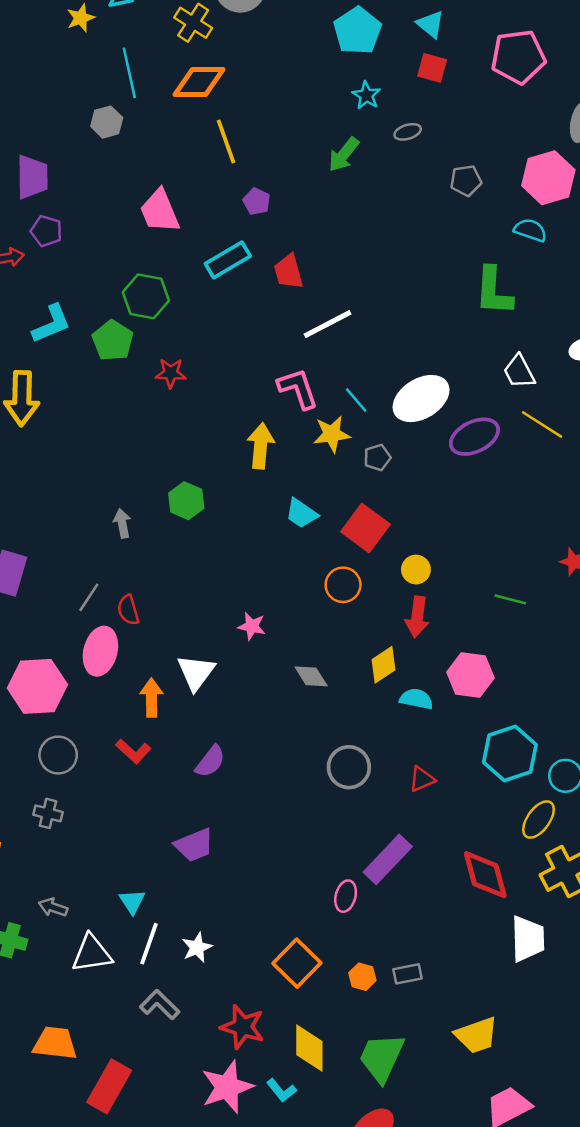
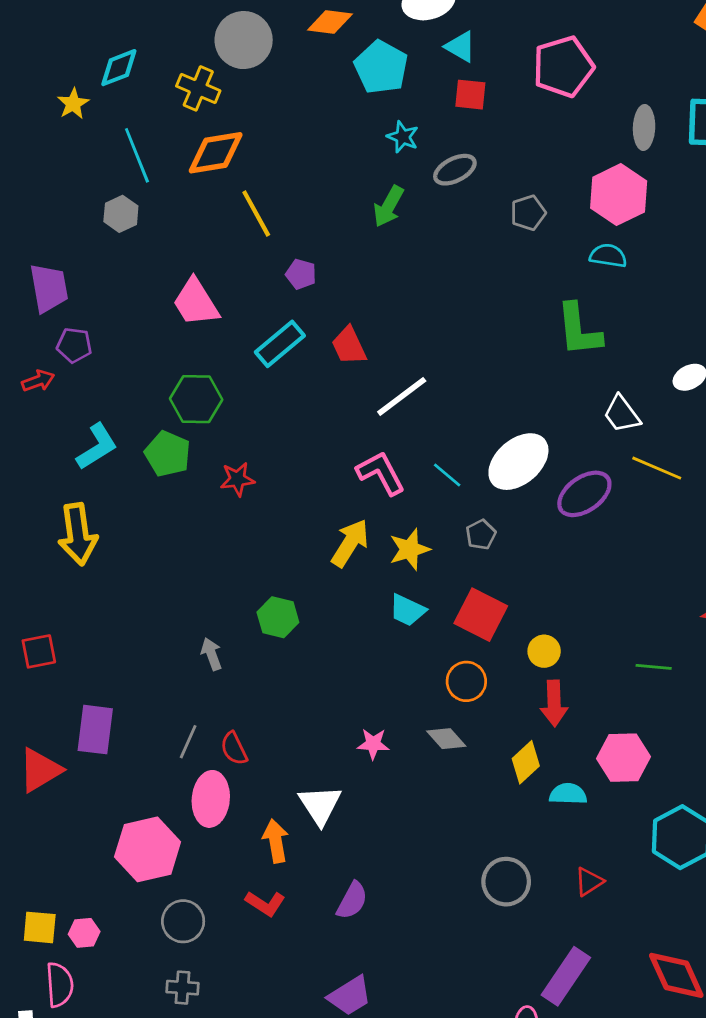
gray ellipse: (408, 132) -> (455, 170), size x1.4
yellow star: (332, 434) -> (410, 549), moved
yellow arrow: (261, 446) -> (350, 543), turned 36
gray diamond: (311, 676) -> (446, 739), moved

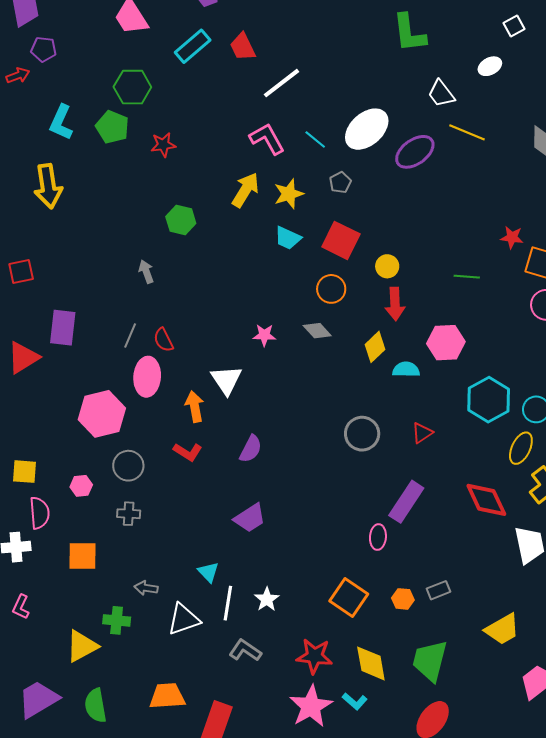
cyan L-shape: (97, 447) -> (61, 122), turned 147
green hexagon: (278, 617) -> (181, 220), moved
pink hexagon: (84, 933) -> (81, 486), moved

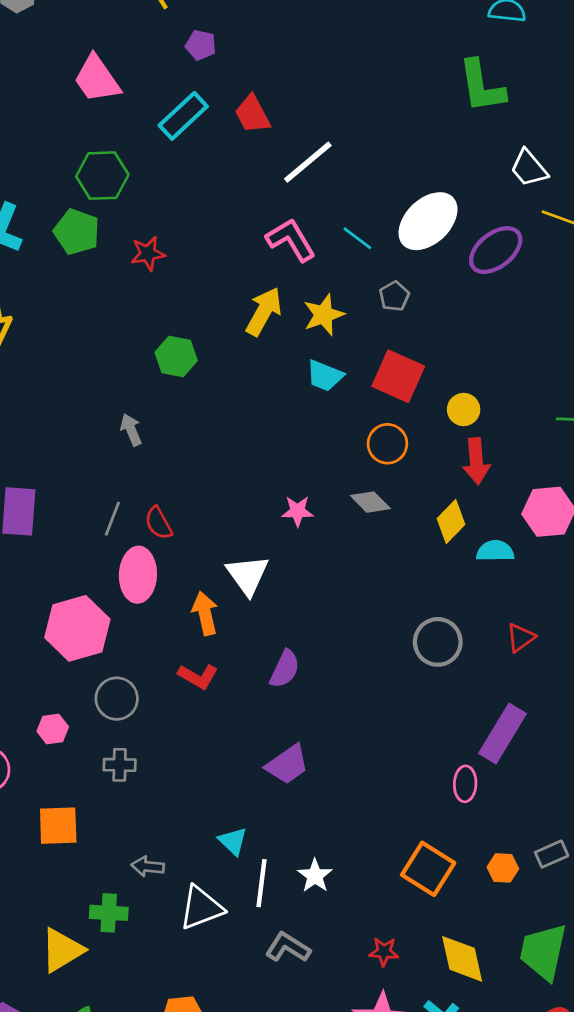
red star: (314, 656) -> (384, 952), size x0.6

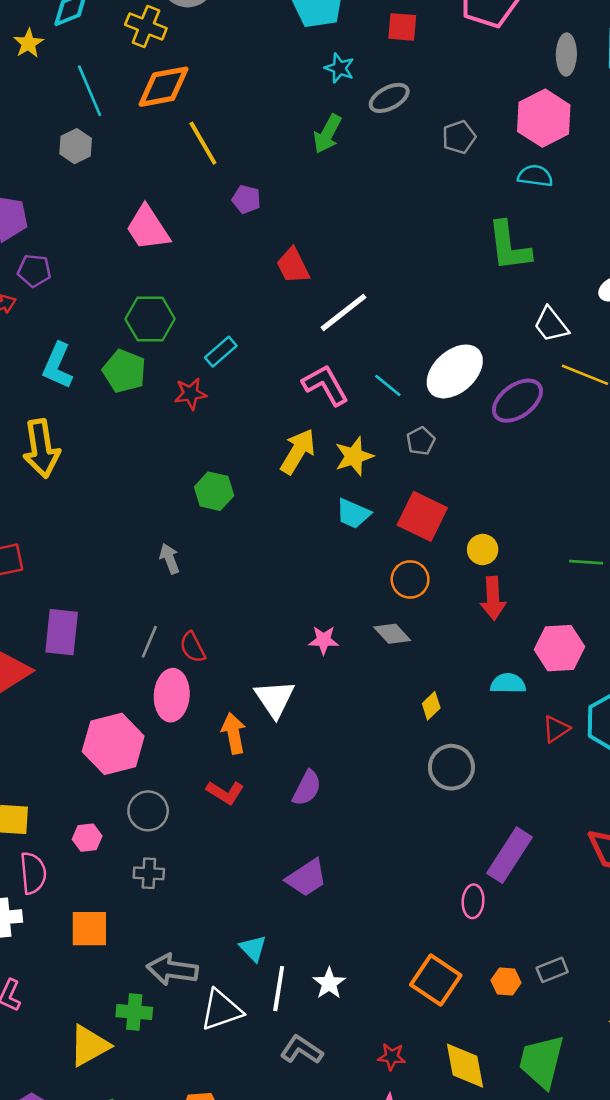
cyan rectangle: (183, 116) -> (221, 352), moved, size x0.7
yellow diamond: (451, 522) -> (431, 706), moved, size x0.7
red triangle: (521, 638) -> (556, 729), moved
gray arrow: (148, 867) -> (172, 970), size x1.6

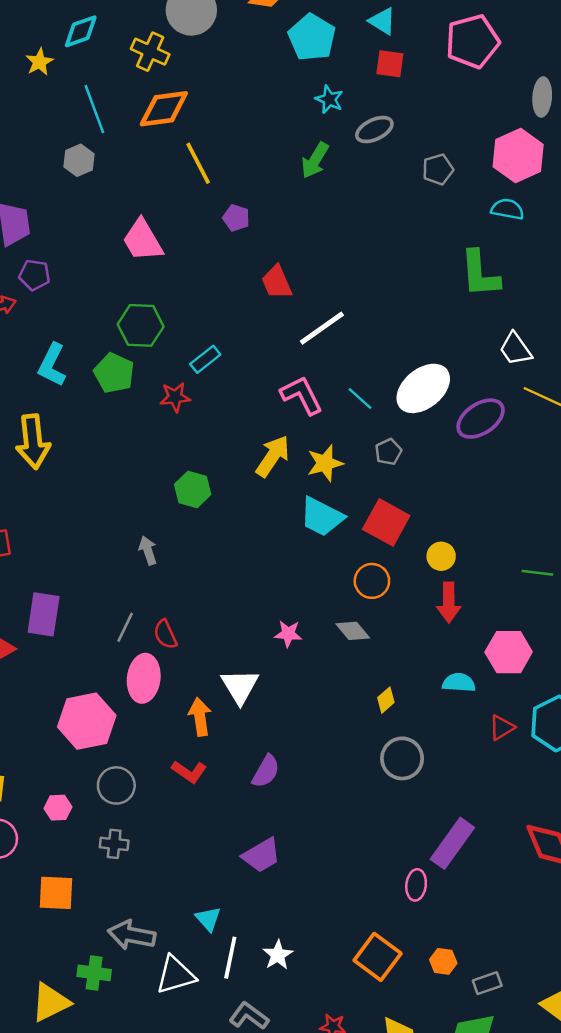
cyan trapezoid: (353, 514) -> (322, 517), size x1.4
gray rectangle: (552, 970) -> (487, 983), moved

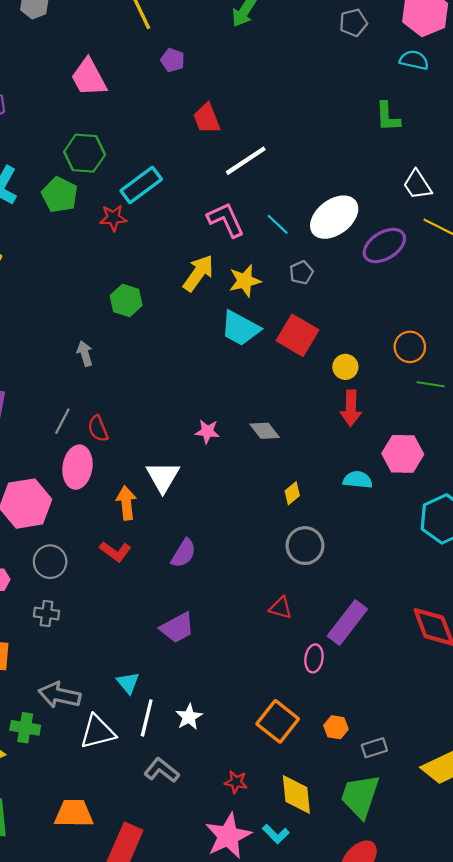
green L-shape: (480, 274) -> (388, 117), size x0.7
cyan rectangle: (205, 359) -> (141, 185), size x1.5
orange circle: (372, 581) -> (410, 347), moved
red triangle: (502, 727) -> (281, 608), moved, turned 45

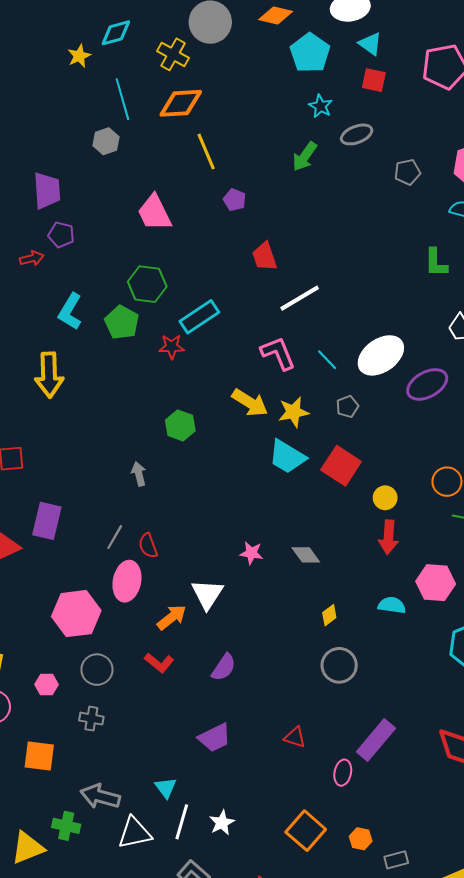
yellow arrow: (198, 273) -> (250, 403), turned 84
orange arrow: (126, 503) -> (172, 617), turned 56
red triangle: (281, 608) -> (295, 737), moved

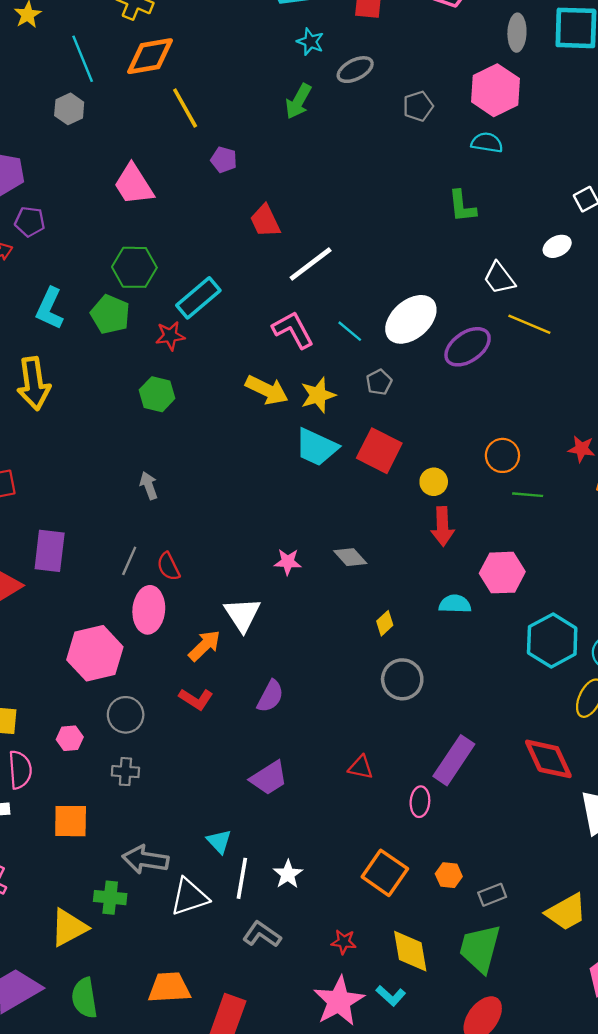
green hexagon: (180, 425) -> (157, 394), moved

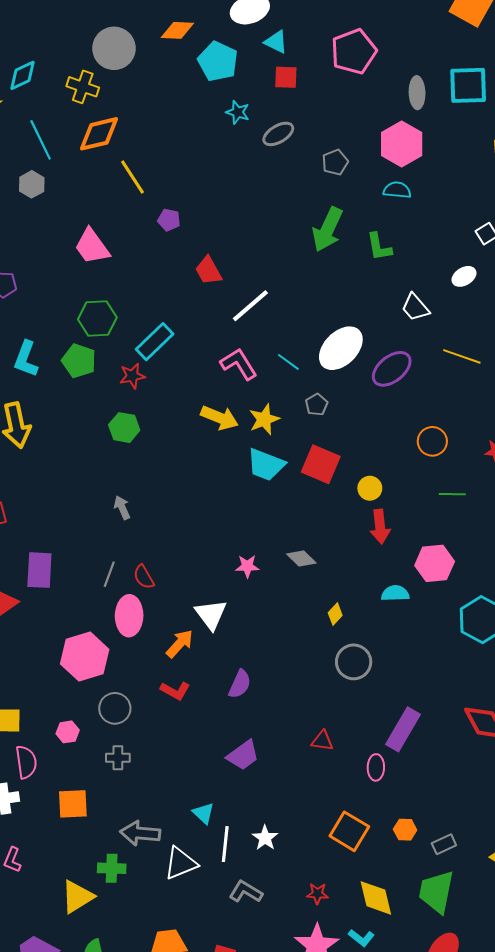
green arrow: (298, 101) -> (328, 229), moved, size x1.4
yellow line: (529, 324) -> (462, 356), moved
orange circle: (502, 455) -> (432, 441), moved

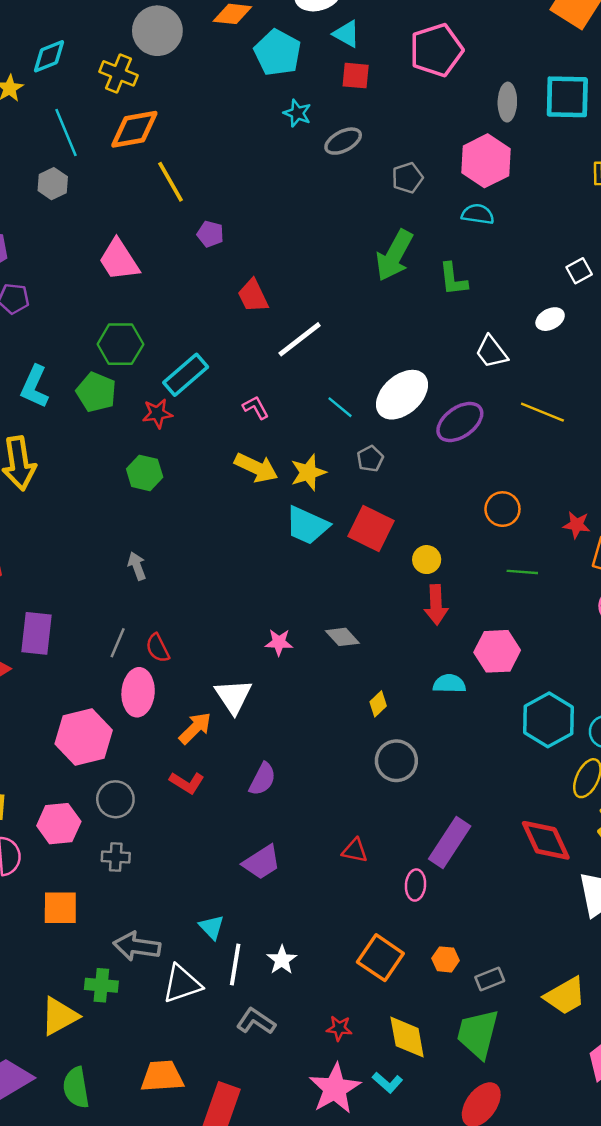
pink L-shape: (239, 364) -> (256, 408), moved, size x0.6
pink hexagon: (68, 732) -> (59, 824), size x1.6

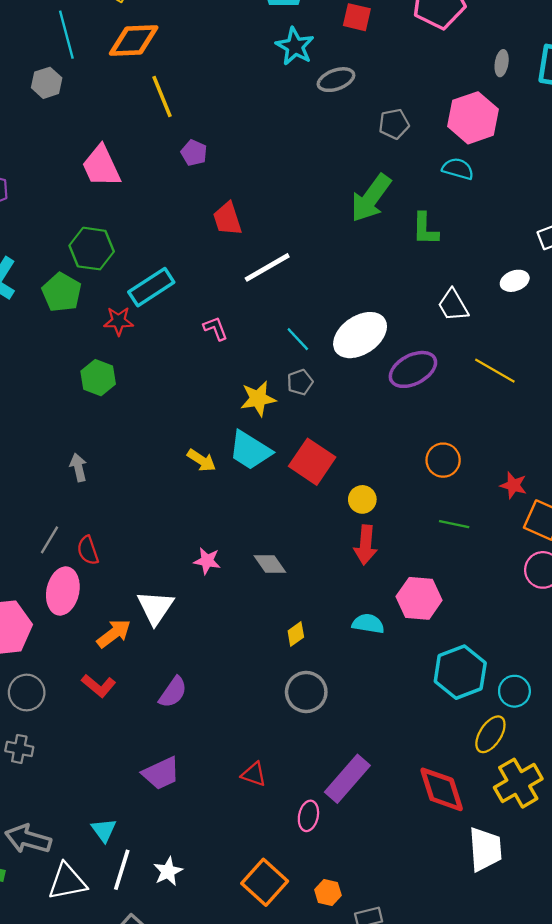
gray ellipse: (507, 102) -> (502, 63), size x0.7
cyan star: (297, 113) -> (295, 46), size x1.4
gray pentagon: (370, 459) -> (300, 382), moved
yellow arrow: (256, 468) -> (202, 460), moved, size x0.7

